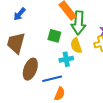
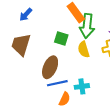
cyan cross: (66, 59) -> (82, 86), moved
brown ellipse: (30, 69) -> (50, 67), moved

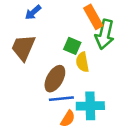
yellow semicircle: (84, 49) -> (82, 62), moved
cyan cross: (82, 86) -> (90, 106), size x1.5

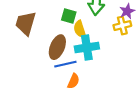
cyan cross: (90, 106) -> (87, 48), moved

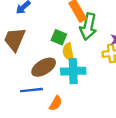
brown ellipse: (57, 47) -> (44, 67), turned 30
blue line: (65, 64) -> (32, 90), moved

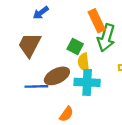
blue line: (32, 90) -> (36, 86), moved

